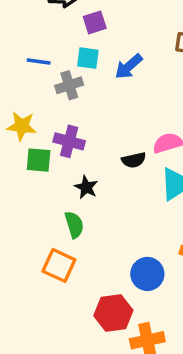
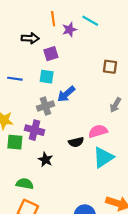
blue arrow: (129, 67) -> (66, 94), moved
gray cross: (69, 85) -> (45, 106), moved
green semicircle: (74, 225) -> (25, 184), moved, turned -63

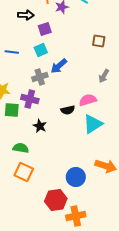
cyan square: (47, 77) -> (41, 50), turned -32

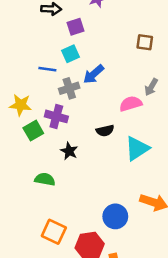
blue line: (12, 52) -> (47, 69), moved
pink semicircle: (88, 100) -> (131, 104), moved
green square: (12, 110) -> (33, 131), turned -35
orange square: (24, 172) -> (54, 232), moved

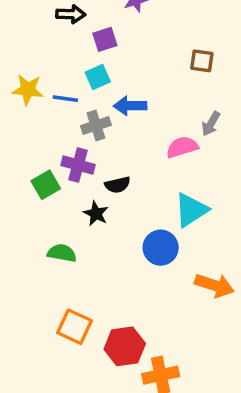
blue arrow: (94, 74) -> (130, 106), turned 40
yellow star: (20, 105) -> (28, 90), moved
black semicircle: (105, 131) -> (118, 185), moved
blue circle: (115, 216) -> (161, 248), moved

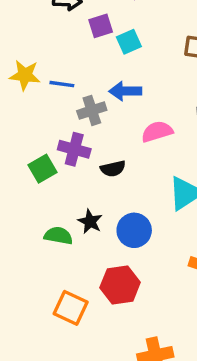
cyan square: (98, 77) -> (129, 42), moved
pink semicircle: (182, 147) -> (157, 132), moved
black star: (96, 214) -> (90, 222), moved
blue circle: (161, 248) -> (134, 230), moved
red hexagon: (125, 346) -> (120, 285), moved

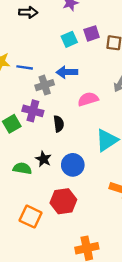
purple square: (101, 26) -> (92, 33), moved
black semicircle: (113, 169) -> (59, 124), turned -84

